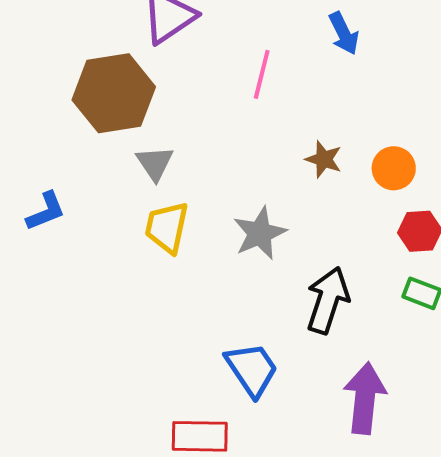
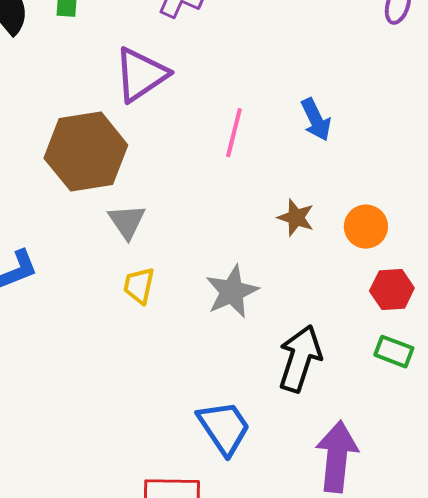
blue arrow: (344, 33) -> (316, 120), moved
yellow trapezoid: (167, 227) -> (139, 286), size x0.7

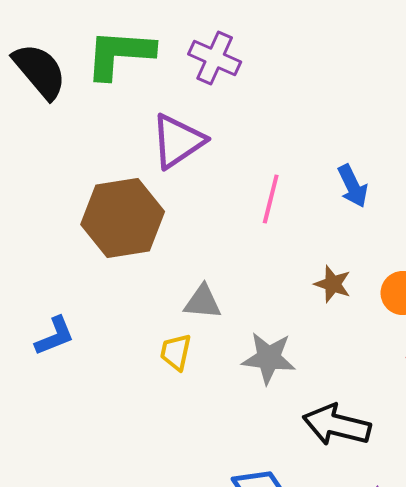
gray triangle: (127, 222) -> (203, 302), moved, turned -51
gray star: (232, 292) -> (269, 358), turned 30
black arrow: (300, 359) -> (337, 425), turned -94

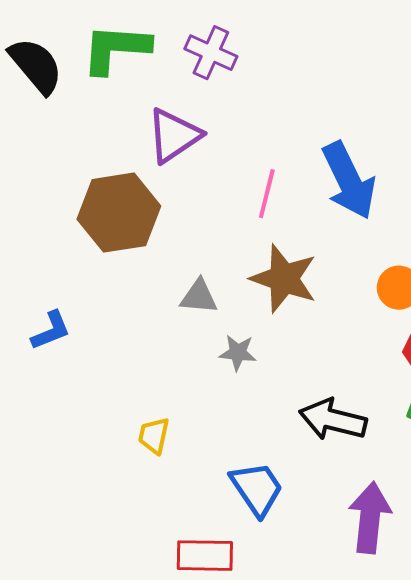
blue arrow: (353, 186) -> (349, 181), size x1.8
brown star: (333, 284) -> (284, 279), moved, size x1.8
yellow trapezoid: (176, 352) -> (154, 436), moved
gray star: (269, 358) -> (238, 353), moved, size x0.7

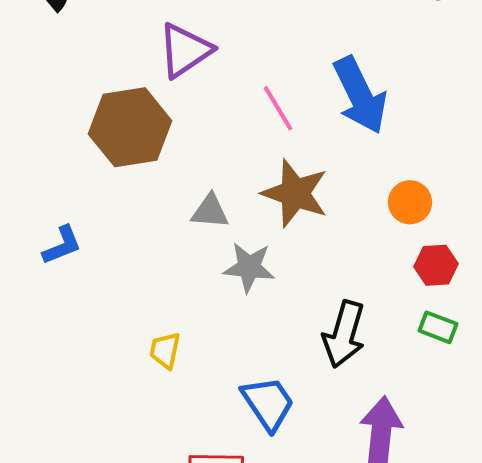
pink line: (267, 194) -> (278, 108), turned -45
gray star: (238, 353) -> (249, 267), size x1.4
black arrow: (333, 420) -> (344, 334), turned -88

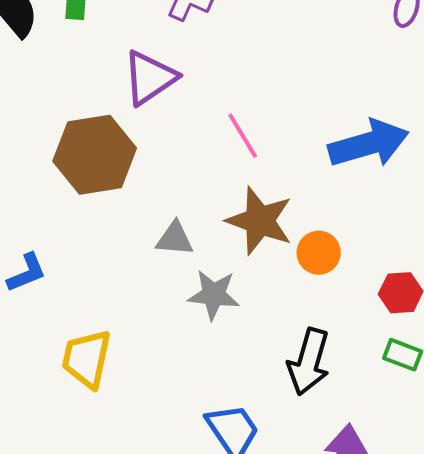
blue arrow: (360, 95) -> (369, 144), moved, turned -80
orange circle: (410, 202) -> (319, 253), moved
yellow trapezoid: (165, 350) -> (87, 359), moved, size x1.6

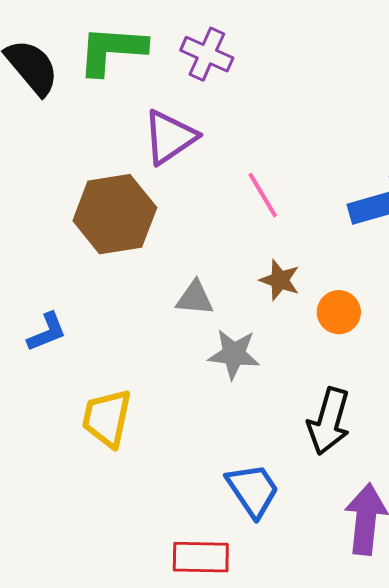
brown star: (260, 221) -> (280, 280), size x0.6

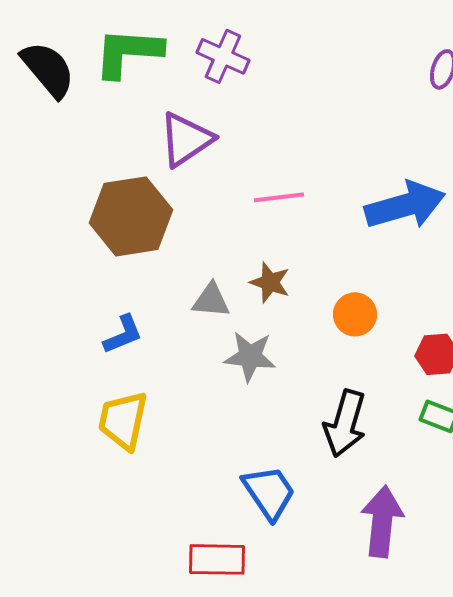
pink line: (263, 195) -> (279, 197), turned -66
brown star: (280, 280) -> (270, 282), moved
blue L-shape: (47, 332) -> (123, 334), moved

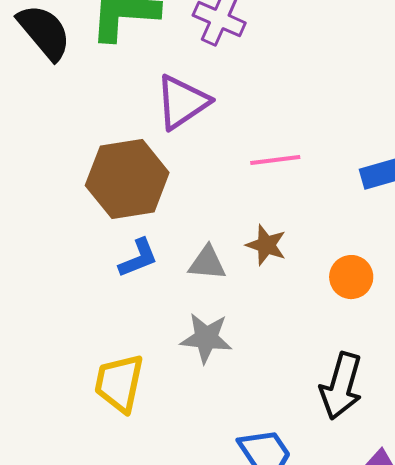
blue L-shape: (123, 334) -> (138, 258), moved
gray star: (250, 356) -> (206, 338), moved

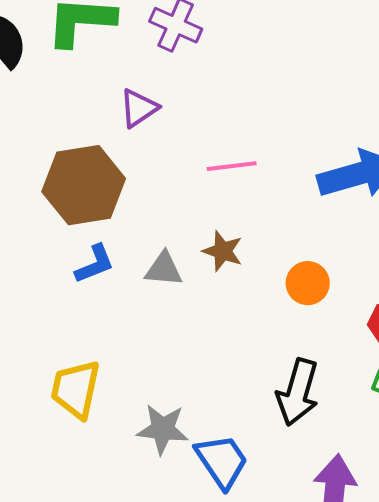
purple triangle: (182, 102) -> (139, 108), size x0.7
gray star: (206, 338) -> (163, 429), moved

